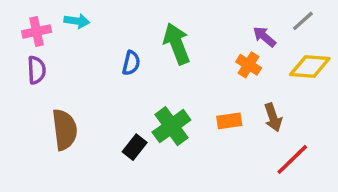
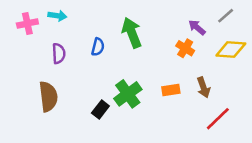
purple semicircle: (37, 70) -> (59, 53), moved

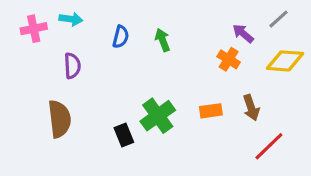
green arrow: (132, 33) -> (163, 40), size x0.6
blue semicircle: (98, 47) -> (121, 37), moved
black rectangle: (100, 110) -> (124, 135), turned -60

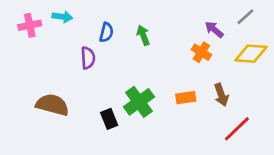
purple semicircle: (72, 66) -> (88, 58), moved
brown semicircle: (59, 119) -> (52, 105), turned -68

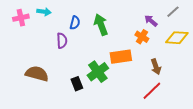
green arrow: (143, 35) -> (101, 25), size x1.5
orange rectangle: (186, 98) -> (121, 57), moved, size x1.5
red line: (237, 129) -> (152, 91), moved

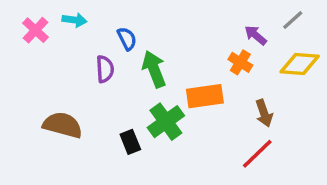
pink cross: (21, 18) -> (36, 30), turned -35
blue semicircle: (75, 23) -> (127, 39), turned -40
green arrow: (101, 25) -> (154, 69), moved

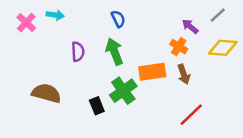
blue semicircle: (127, 39) -> (118, 19), moved
brown arrow: (264, 113) -> (184, 74), moved

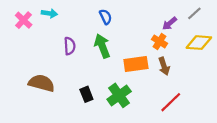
purple arrow: (190, 26) -> (170, 23), turned -80
green cross: (123, 91) -> (119, 95), moved

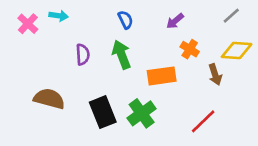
purple arrow: (170, 23) -> (175, 21), moved
brown arrow: (164, 66) -> (215, 75), moved
black rectangle: (86, 94) -> (103, 112), size x1.6

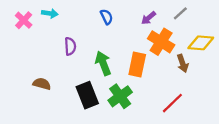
gray line: (231, 16) -> (180, 13), moved
orange cross: (190, 49) -> (161, 42), size x1.6
green arrow: (121, 55) -> (103, 63), moved
orange rectangle: (162, 76) -> (137, 64), turned -70
brown semicircle: (49, 99) -> (42, 84), size x0.7

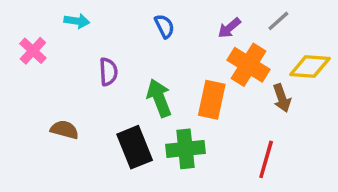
pink cross: (24, 20) -> (33, 51), moved
green cross: (120, 96) -> (185, 149), turned 30
red line: (172, 103) -> (266, 159), turned -30

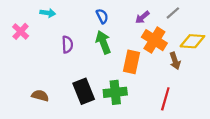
green arrow: (159, 98) -> (103, 42), moved
brown semicircle: (65, 130) -> (40, 96), moved

